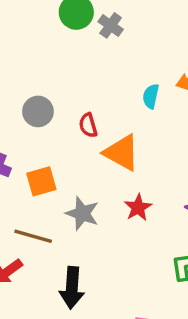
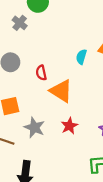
gray cross: (111, 25) -> (20, 23), moved

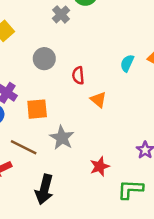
orange triangle: (61, 91) -> (98, 100), size x0.6
red star: (69, 126) -> (100, 166), moved

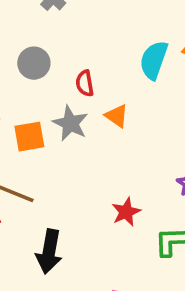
cyan semicircle: (127, 63) -> (154, 60), size x1.5
gray star: (62, 138) -> (70, 123), moved

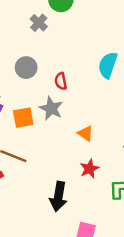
orange triangle: (117, 116) -> (86, 133), moved
black arrow: (49, 251) -> (58, 196), moved

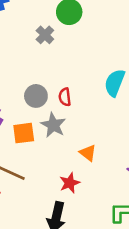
gray circle: (26, 68) -> (36, 96), moved
red star: (89, 169) -> (70, 183), moved

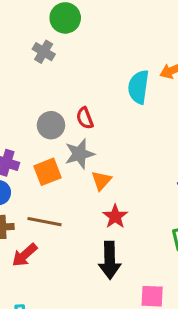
gray star: (53, 125) -> (80, 154), turned -30
orange triangle: (88, 153) -> (101, 181), moved, turned 48

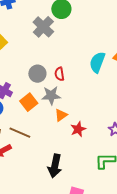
gray cross: (44, 52) -> (43, 27), size x1.5
orange square: (47, 172) -> (29, 102), turned -30
red star: (115, 216) -> (78, 129), moved

